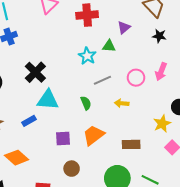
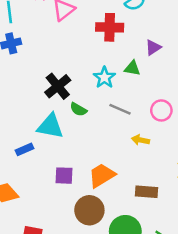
black cross: (35, 72) -> (58, 86), moved
gray line: (102, 80) -> (120, 109), turned 42
green semicircle: (86, 103) -> (78, 109), moved, turned 136
brown circle: (72, 169) -> (89, 210), moved, size x1.5

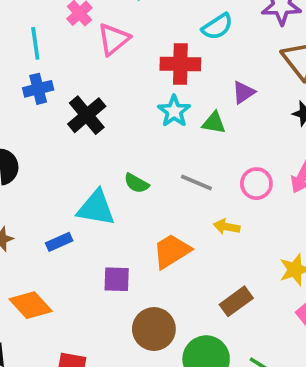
cyan star: (104, 77) -> (174, 111), moved
black cross: (58, 86) -> (87, 115), moved
orange trapezoid: (102, 175) -> (172, 251), moved
brown rectangle: (147, 192) -> (236, 301), turned -40

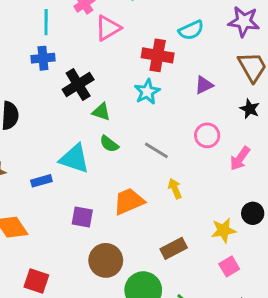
green triangle: (214, 123) -> (101, 112), moved
pink circle: (256, 184) -> (207, 135), moved
yellow arrow: (227, 227) -> (175, 189), turned 48

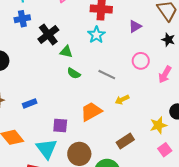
cyan triangle: (74, 159) -> (47, 149), moved, turned 40
yellow arrow: (175, 189) -> (122, 100), turned -88

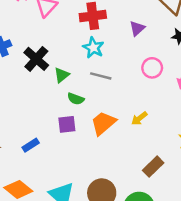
green triangle: (66, 52) -> (62, 75), turned -40
gray line: (107, 75) -> (101, 76), moved
orange trapezoid: (91, 112) -> (103, 123), moved
purple square: (60, 126) -> (67, 124), moved

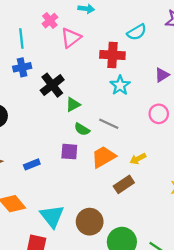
purple triangle: (137, 28) -> (162, 75), moved
cyan star: (93, 48) -> (120, 85), moved
gray line: (101, 76) -> (109, 124), moved
brown rectangle: (153, 167) -> (124, 184), moved

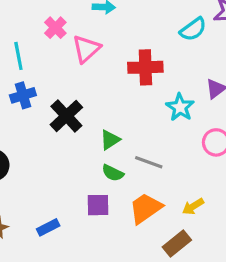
cyan semicircle: (137, 32) -> (193, 29), moved
cyan star: (120, 85) -> (180, 107), moved
green triangle: (73, 105) -> (110, 140), moved

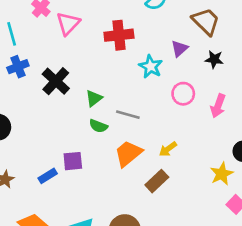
purple square: (98, 205) -> (73, 161), moved

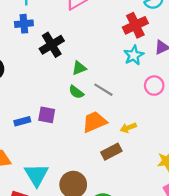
red cross: (119, 35) -> (135, 25), moved, turned -35

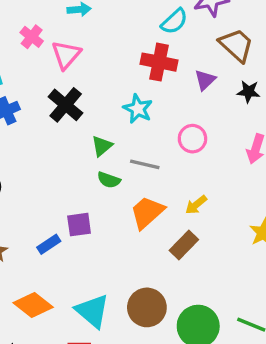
red cross: (135, 25) -> (159, 62), turned -35
black cross: (52, 45) -> (66, 105), moved
cyan star: (134, 55) -> (138, 109), moved
pink circle: (154, 86) -> (192, 139), moved

